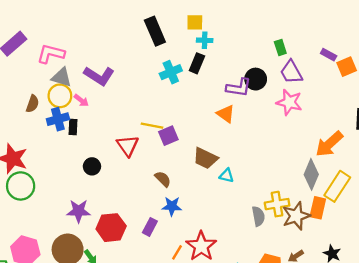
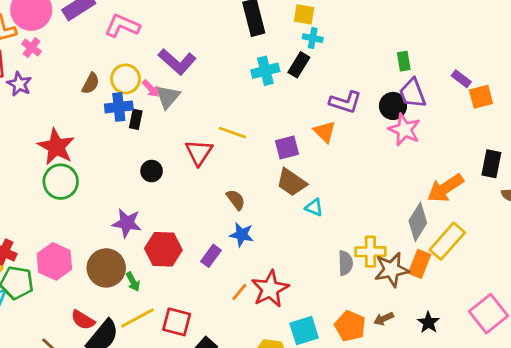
gray triangle: (61, 77) -> (168, 97), moved, turned 45
black circle: (256, 79) -> (393, 106), moved
purple square: (168, 136) -> (287, 147), moved

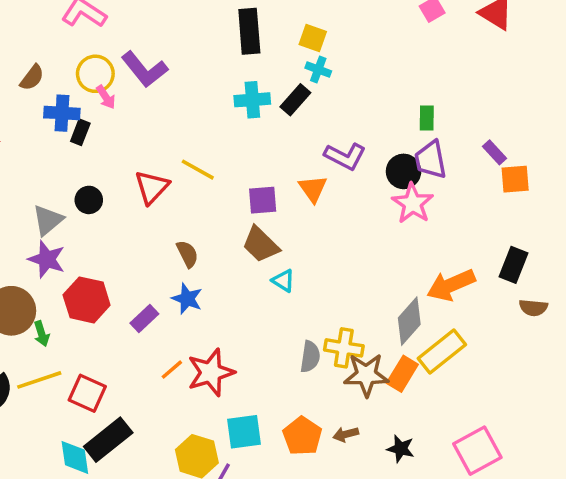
yellow circle: (126, 79) -> (95, 74), moved
gray triangle: (168, 97) -> (48, 220), moved
black star: (428, 322) -> (401, 449), turned -30

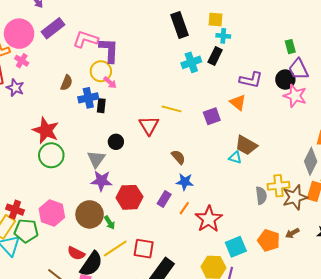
purple L-shape: (144, 69) -> (109, 50), moved, turned -124
brown trapezoid: (261, 245) -> (246, 145), moved
orange line: (172, 370) -> (184, 208), moved

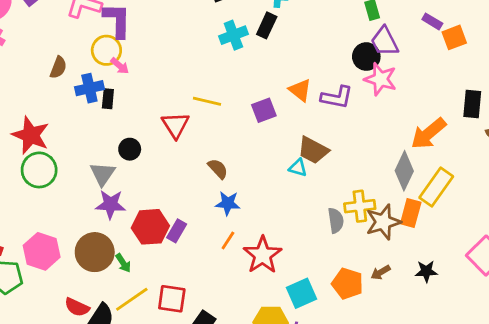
purple L-shape: (251, 80) -> (337, 97), moved
purple rectangle: (164, 199) -> (177, 231), moved

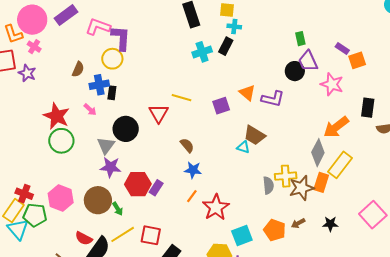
pink arrow: (120, 66) -> (90, 110), moved
pink star: (380, 79) -> (332, 84), moved
black circle: (130, 149) -> (126, 129), size x1.6

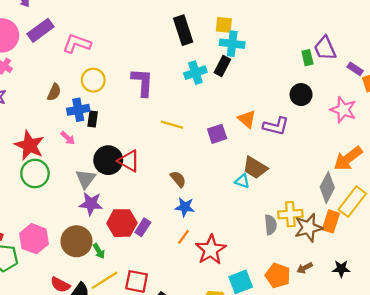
cyan cross: (234, 26) -> (232, 44), size x1.5
purple L-shape: (121, 38) -> (142, 82), moved
purple trapezoid: (308, 61) -> (325, 48), moved
red triangle: (159, 113) -> (129, 161), moved, turned -30

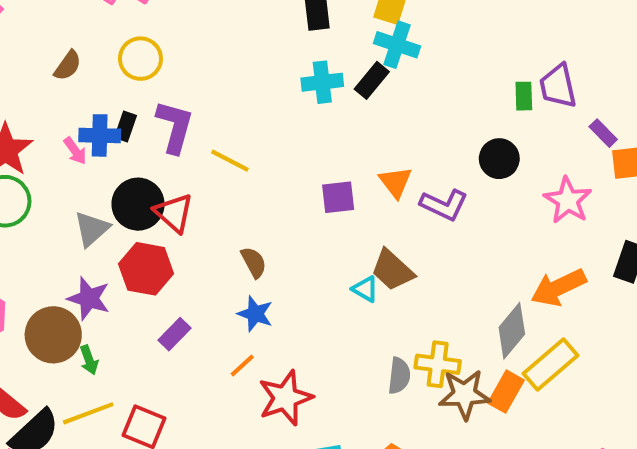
purple L-shape: (142, 82) -> (175, 127), moved
blue cross: (78, 110) -> (100, 135), moved
yellow line: (172, 125) -> (230, 161), moved
purple star: (91, 204) -> (89, 298), moved
red hexagon: (122, 223) -> (146, 269), moved

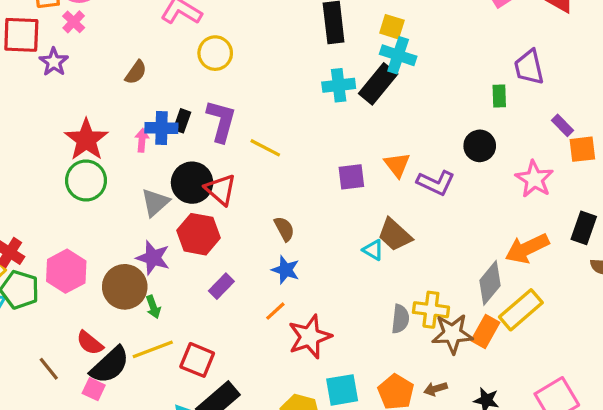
yellow circle: (140, 59) -> (215, 53), moved
black rectangle: (372, 80) -> (378, 84), size x1.4
purple trapezoid: (558, 86) -> (529, 67), moved
pink arrow: (75, 151) -> (142, 140), turned -140

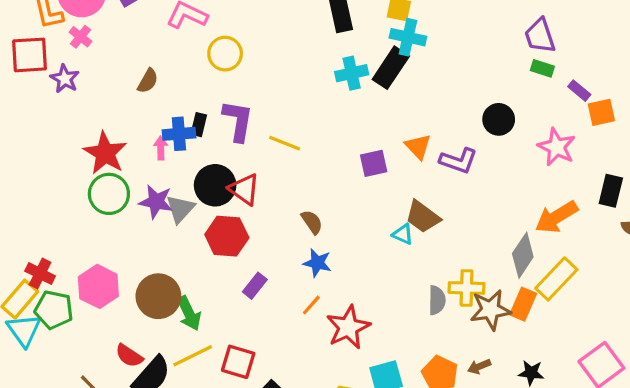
green rectangle: (499, 96) -> (542, 68), moved, turned -65
purple star: (153, 258) -> (156, 202), moved
green arrow: (153, 307) -> (189, 313), size x1.5

